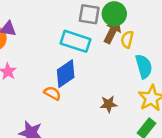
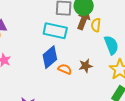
orange semicircle: (52, 93) -> (65, 69), moved
brown star: (108, 104) -> (86, 66), moved

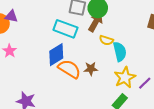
yellow semicircle: (96, 25) -> (106, 40), moved, turned -88
orange semicircle: (65, 69) -> (69, 69), size x1.6

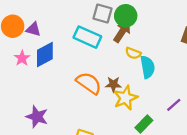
purple triangle: (11, 16) -> (33, 29), moved
blue diamond: (56, 55) -> (45, 54), moved
yellow star: (125, 77) -> (125, 98), moved

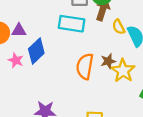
yellow semicircle: (133, 53) -> (119, 27), turned 56
orange semicircle: (89, 83) -> (85, 66), turned -100

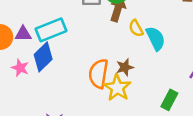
cyan rectangle: (72, 24) -> (51, 30), moved, turned -30
yellow star: (123, 71) -> (117, 88), moved

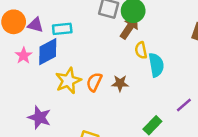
cyan rectangle: (51, 30) -> (62, 29), size x0.7
orange semicircle: (99, 74) -> (94, 82), size x0.7
yellow star: (117, 88) -> (68, 81), moved

